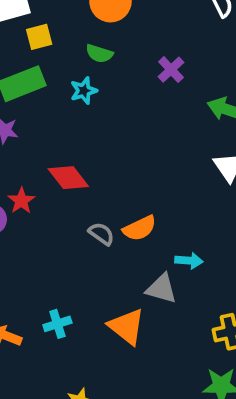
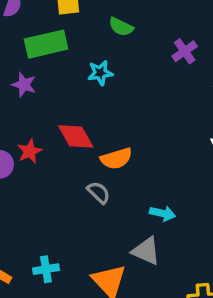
cyan star: (84, 91) -> (100, 73), moved
orange semicircle: (140, 228) -> (116, 159), moved
cyan arrow: (189, 261) -> (163, 213), moved

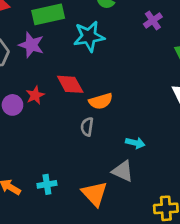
cyan star: (100, 73) -> (89, 36), size x1.6
purple star: (24, 85) -> (31, 45), size x1.4
gray semicircle: (99, 192) -> (87, 127), turned -126

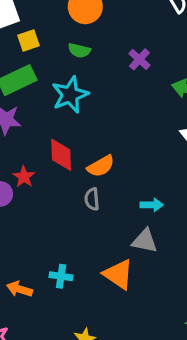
red diamond: (70, 84) -> (61, 155), turned 40
cyan cross: (47, 184) -> (61, 276), turned 30

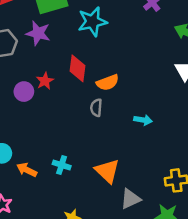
gray triangle: (145, 241) -> (130, 199), moved, turned -45

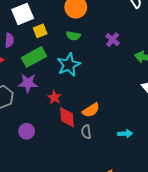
red diamond: (77, 68) -> (67, 117), moved
red star: (45, 81) -> (54, 97), moved

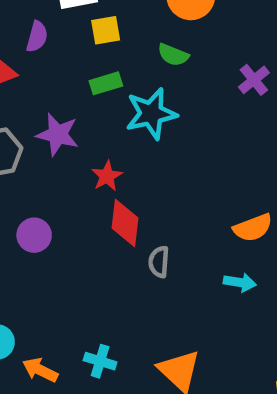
green rectangle: (34, 57) -> (106, 83), moved, size x0.6
orange semicircle: (91, 110) -> (253, 228), moved

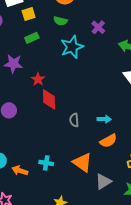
cyan star: (151, 114) -> (72, 47), moved
orange semicircle: (253, 228) -> (108, 141), moved
gray semicircle: (159, 262) -> (74, 120), moved

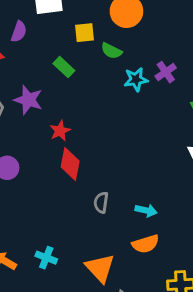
yellow square: (29, 14) -> (84, 33), moved
green rectangle: (32, 38) -> (64, 67), turned 56
cyan star: (72, 47) -> (136, 79), moved, size x0.7

